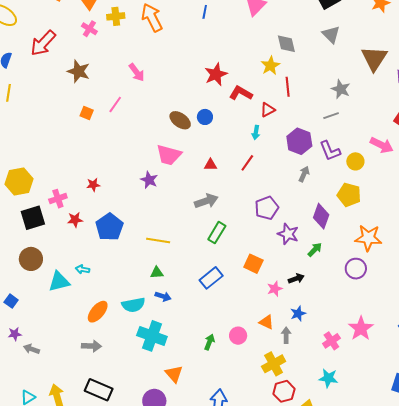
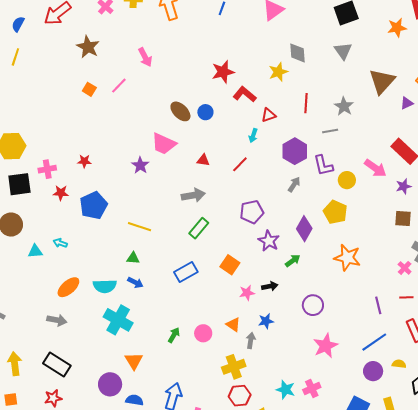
red line: (288, 87) -> (306, 103), moved
purple circle: (356, 269) -> (313, 305), moved
cyan triangle: (59, 282) -> (35, 251), size x0.7
pink cross: (331, 341) -> (312, 389), moved

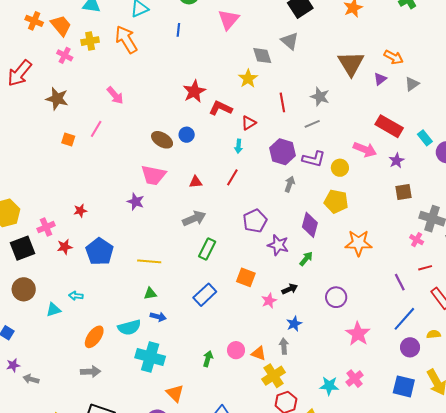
gray triangle: (343, 51) -> (290, 41), moved
purple L-shape: (323, 165) -> (314, 159), turned -50
orange triangle: (233, 325) -> (259, 353), moved

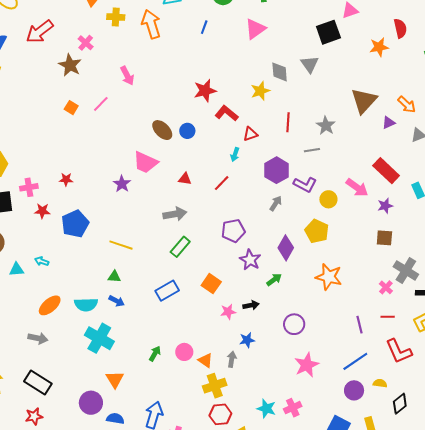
pink cross: (65, 55) -> (86, 43), moved

